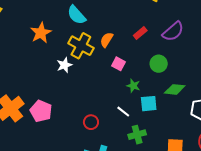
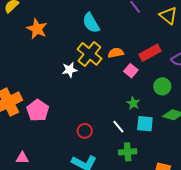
orange star: (41, 33) -> (37, 29), moved, turned -30
red rectangle: (140, 33) -> (150, 53), size x1.5
orange semicircle: (107, 40) -> (116, 53), turned 35
pink square: (118, 64) -> (131, 71), moved

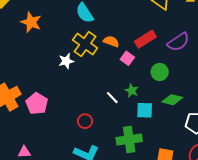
orange semicircle: (116, 53) -> (111, 41), turned 35
white line: (118, 127) -> (112, 98), moved
green cross: (128, 152) -> (129, 139), size x1.4

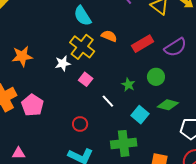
orange star: (31, 22) -> (22, 56), moved, turned -30
orange semicircle: (111, 41) -> (109, 36), moved
pink square: (127, 58) -> (86, 79), moved
green star: (132, 91) -> (128, 85), moved
cyan square: (145, 110) -> (140, 115), turned 36

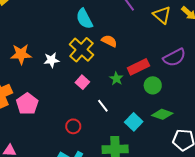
red rectangle: (143, 44) -> (138, 67), moved
white star: (63, 63) -> (51, 60), moved
green star: (128, 85) -> (116, 79), moved

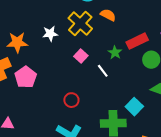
orange star: (21, 54) -> (17, 42), moved
white line: (103, 106) -> (103, 71), moved
cyan square: (134, 122) -> (134, 107), moved

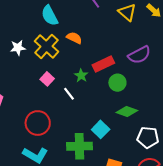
white star: (50, 34) -> (18, 48), moved
red circle: (71, 100) -> (38, 123), size x1.6

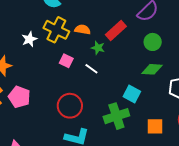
orange semicircle: (74, 38) -> (83, 30), moved
green circle: (117, 83) -> (153, 42), moved

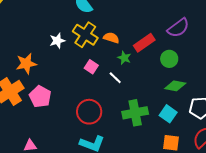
green circle: (153, 42) -> (169, 59), moved
cyan square: (132, 94) -> (168, 114), moved
green cross: (116, 116) -> (135, 113), moved

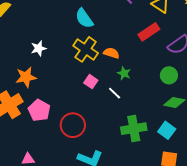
white star: (57, 41) -> (39, 48), moved
red rectangle: (144, 43) -> (149, 32), moved
red circle: (89, 112) -> (73, 125), moved

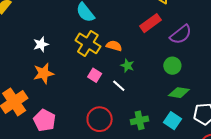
orange star: (26, 77) -> (44, 73), moved
pink pentagon: (39, 110) -> (45, 120), moved
red circle: (73, 125) -> (100, 119), moved
green cross: (134, 129) -> (140, 120), size x0.7

